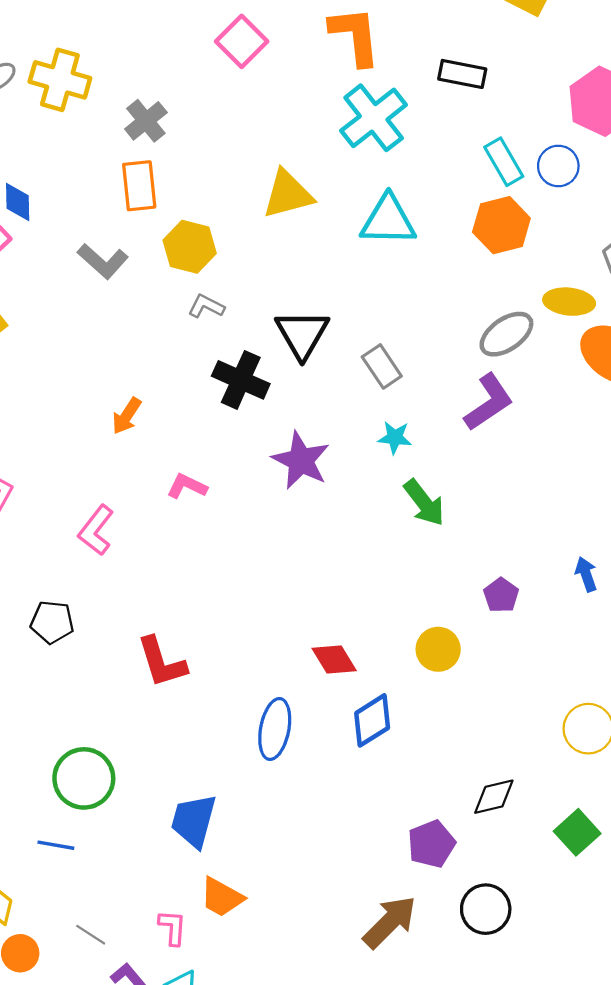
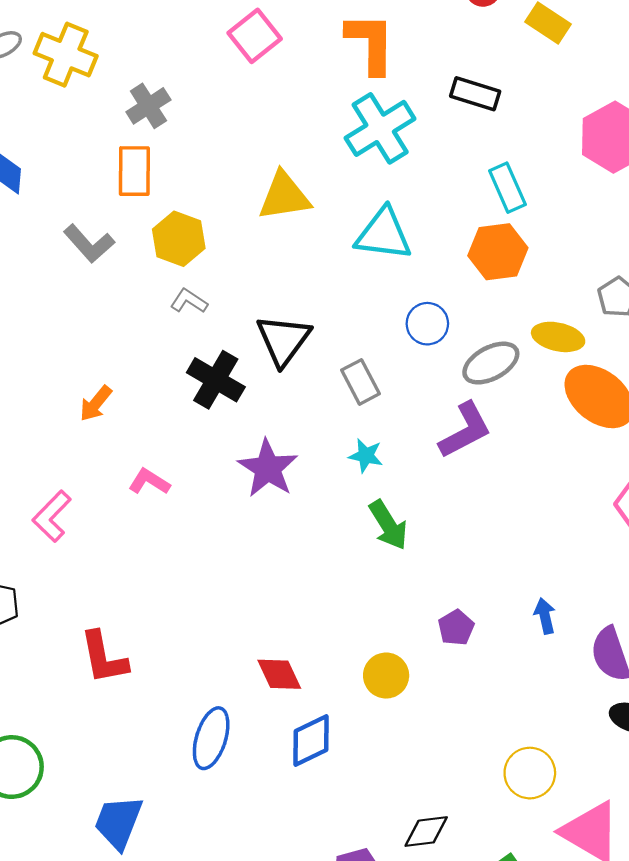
blue circle: (558, 166) -> (427, 324), moved

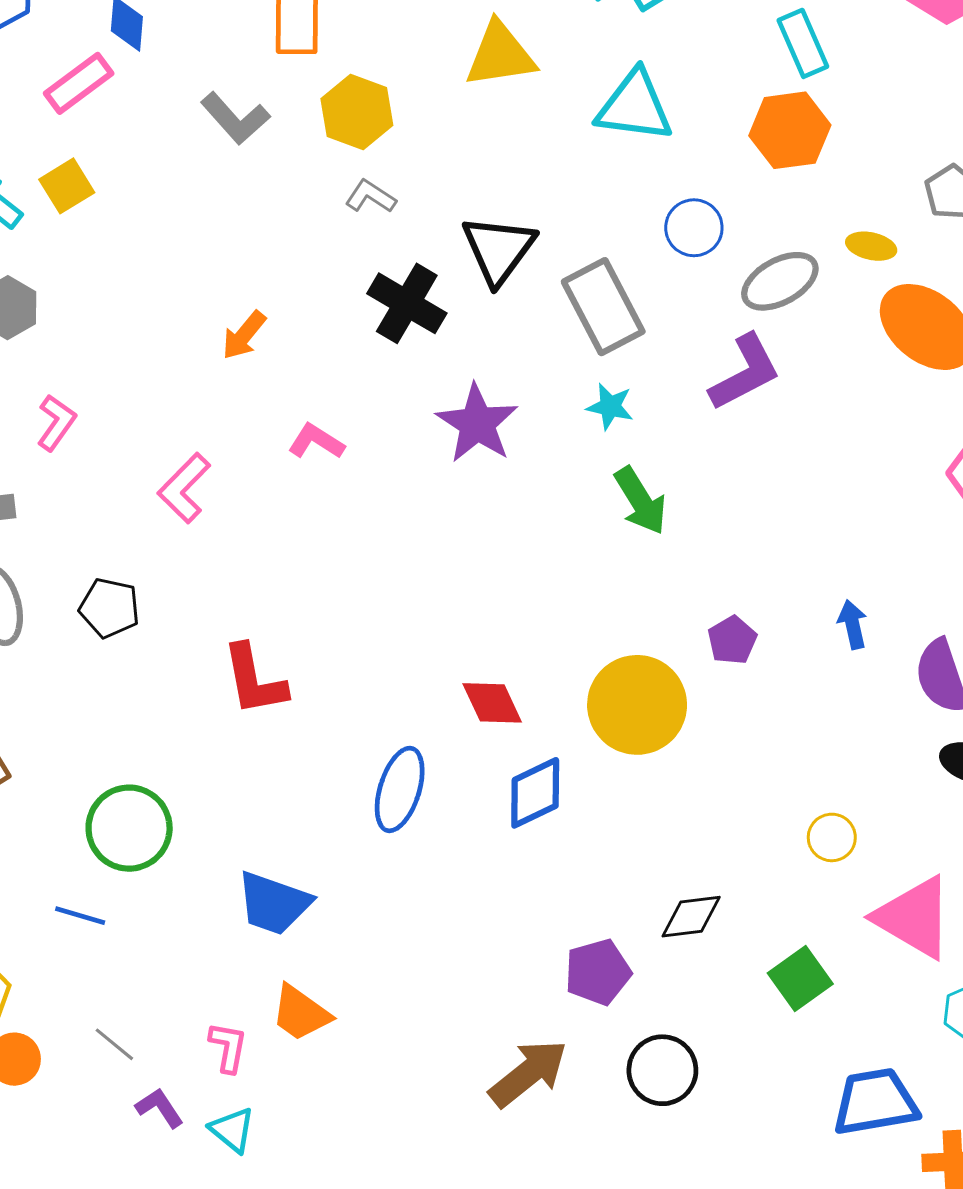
yellow ellipse: (558, 337) -> (871, 246), size x0.7
gray rectangle: (361, 382) -> (603, 307), size x1.5
yellow circle: (386, 676) -> (637, 705), size x1.6
yellow circle: (530, 773) -> (832, 837), size x0.7
blue trapezoid: (118, 822) -> (274, 903), turned -92

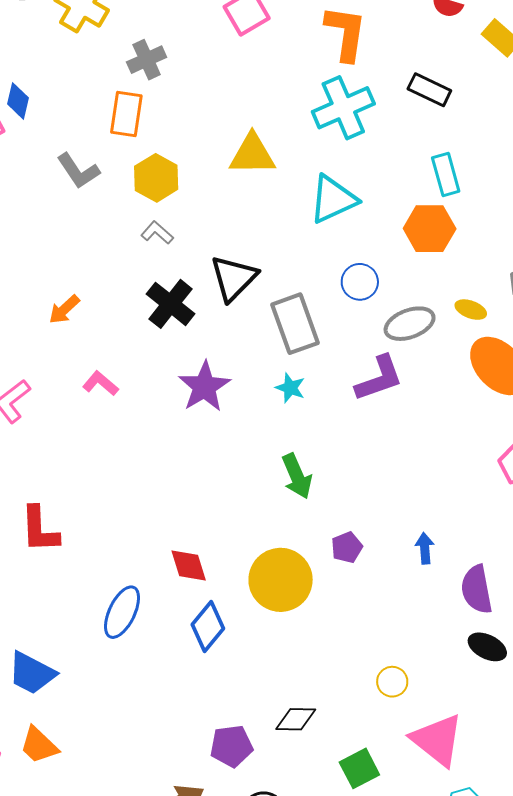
cyan triangle: (635, 106) -> (333, 199), turned -40
green arrow: (640, 501) -> (297, 476), moved
blue diamond: (535, 793) -> (208, 626), turned -33

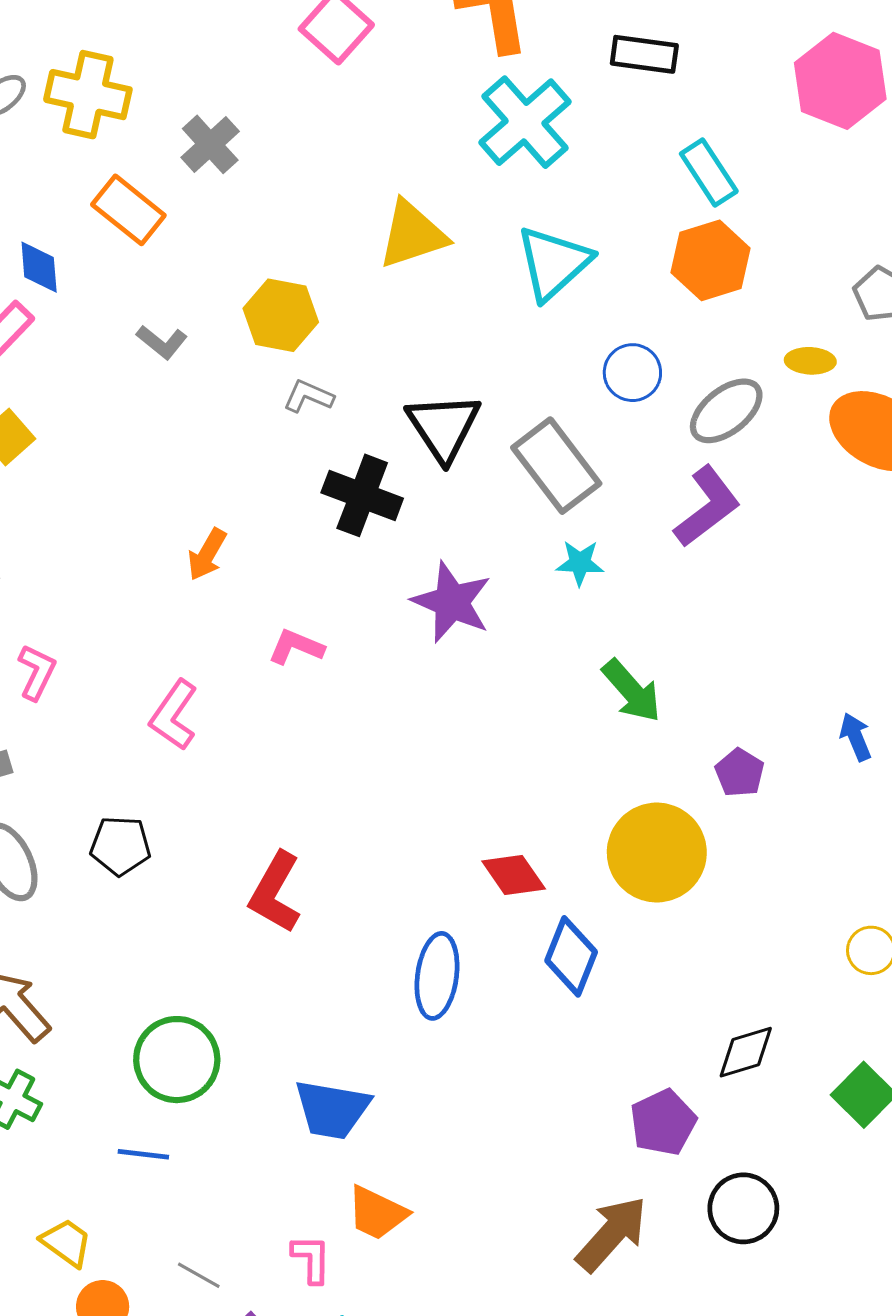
orange rectangle: (126, 114) -> (128, 210), moved, turned -42
gray L-shape: (78, 171) -> (162, 342), size x0.7
red L-shape: (40, 529) -> (275, 892), turned 50

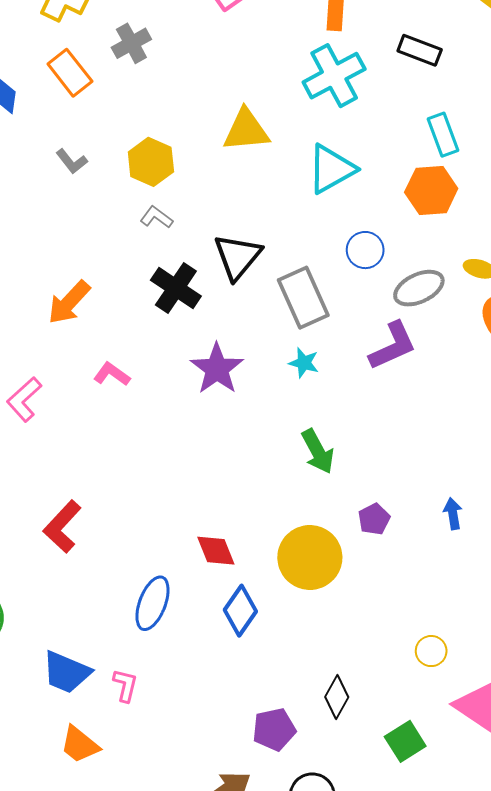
orange arrow: (207, 554) -> (69, 302), size x1.4
black diamond: (746, 1052) -> (337, 697), turned -57
pink L-shape: (311, 1259) -> (125, 685), moved

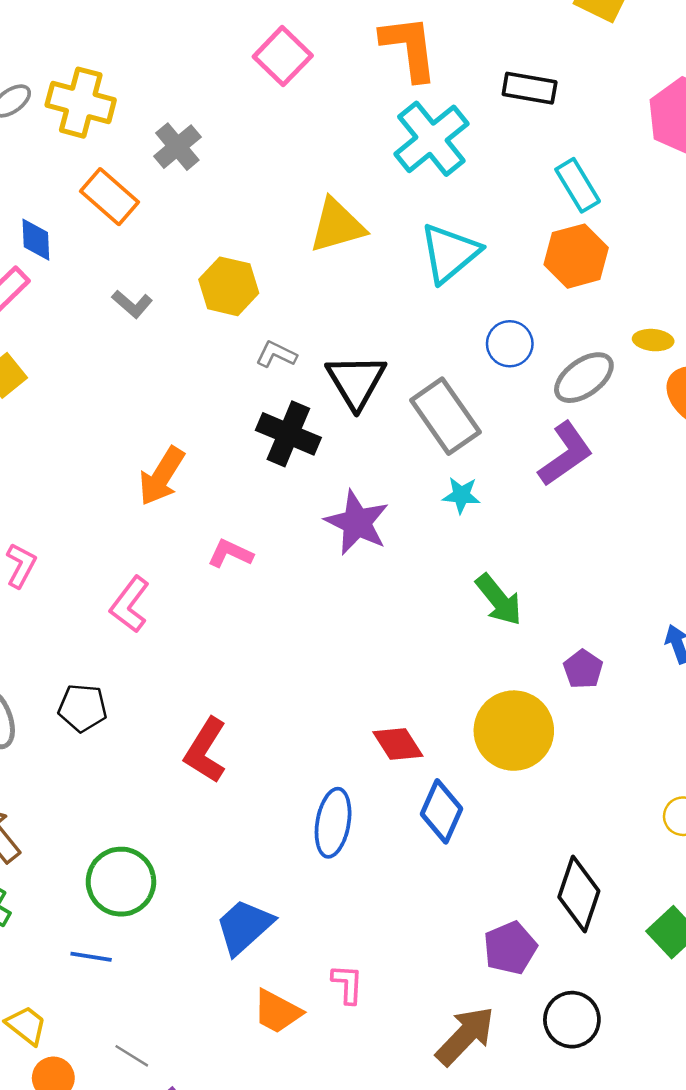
gray L-shape: (156, 217) -> (276, 354), moved
blue trapezoid: (66, 672) -> (244, 927), turned 126
pink L-shape: (125, 685) -> (347, 984), moved
black diamond: (337, 697) -> (579, 894), size x1.4

